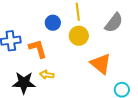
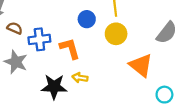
gray semicircle: (114, 23) -> (167, 33), moved

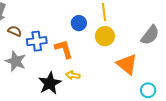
black star: (54, 87) -> (50, 83), turned -30

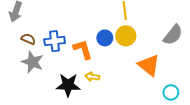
blue circle: (79, 23) -> (105, 38), moved
brown semicircle: (15, 31) -> (28, 39), moved
black star: (50, 83) -> (68, 85), turned 30

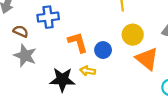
yellow circle: (126, 36) -> (133, 35), moved
blue circle: (105, 38) -> (103, 50), moved
blue cross: (55, 41) -> (48, 17), moved

